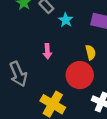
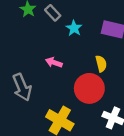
pink arrow: (47, 51) -> (54, 62), turned 112

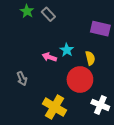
cyan star: (74, 28) -> (67, 50), moved
gray arrow: (22, 87) -> (22, 78), size x0.6

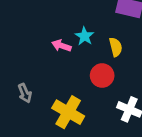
gray arrow: (22, 78) -> (25, 93), moved
red circle: (80, 80) -> (102, 76), size x0.7

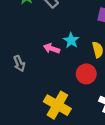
gray arrow: (25, 93) -> (19, 64), moved

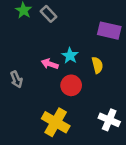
red circle: (86, 74) -> (71, 85), moved

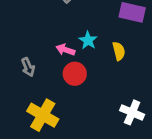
red circle: (71, 85) -> (75, 74), moved
yellow cross: (56, 122) -> (43, 115), moved

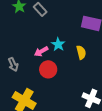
pink arrow: (65, 50) -> (41, 51), turned -48

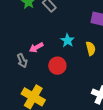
pink arrow: (41, 51) -> (36, 47), moved

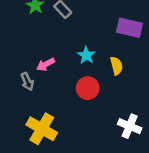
red circle: (57, 66) -> (88, 88), moved

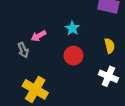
yellow semicircle: (116, 66) -> (110, 46), moved
white cross: (130, 126) -> (108, 76), moved

